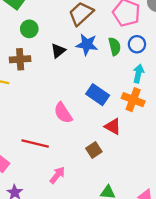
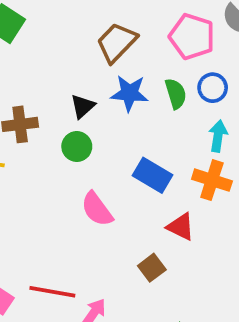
green circle: (29, 29) -> (77, 147), moved
red line: (35, 144) -> (52, 292), moved

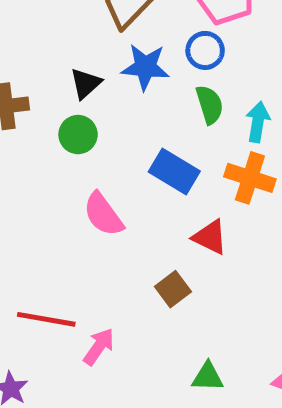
blue circle: (213, 88) -> (205, 50), moved
green semicircle: (176, 94) -> (210, 105), moved

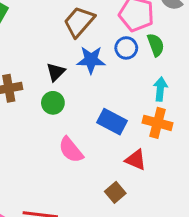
green semicircle: (210, 105) -> (156, 45), moved

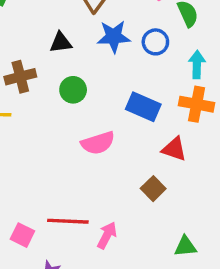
blue circle: (126, 48) -> (155, 42), moved
black triangle: (56, 72) -> (61, 43), moved, turned 42
pink semicircle: (71, 150) -> (98, 143), turned -64

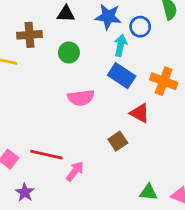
cyan arrow: (197, 65) -> (120, 45), moved
green triangle: (185, 246) -> (148, 192), moved

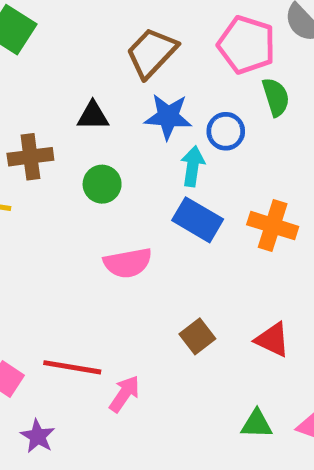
red triangle: (140, 113) -> (273, 340), moved

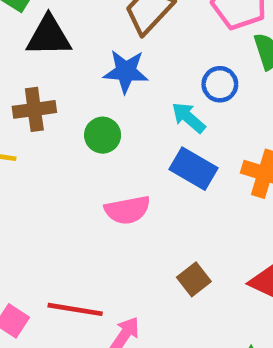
black triangle: (93, 116) -> (49, 36), moved, size x1.5
blue star: (168, 117) -> (126, 71), moved
cyan arrow: (193, 166) -> (189, 118), turned -57

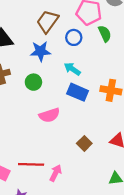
blue circle: (220, 84) -> (74, 37), moved

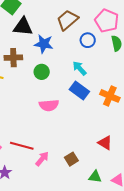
blue star: (40, 51) -> (44, 44), moved
brown square: (84, 143) -> (71, 159), moved

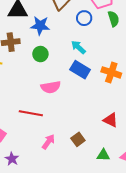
red line: (22, 146) -> (31, 113), moved

